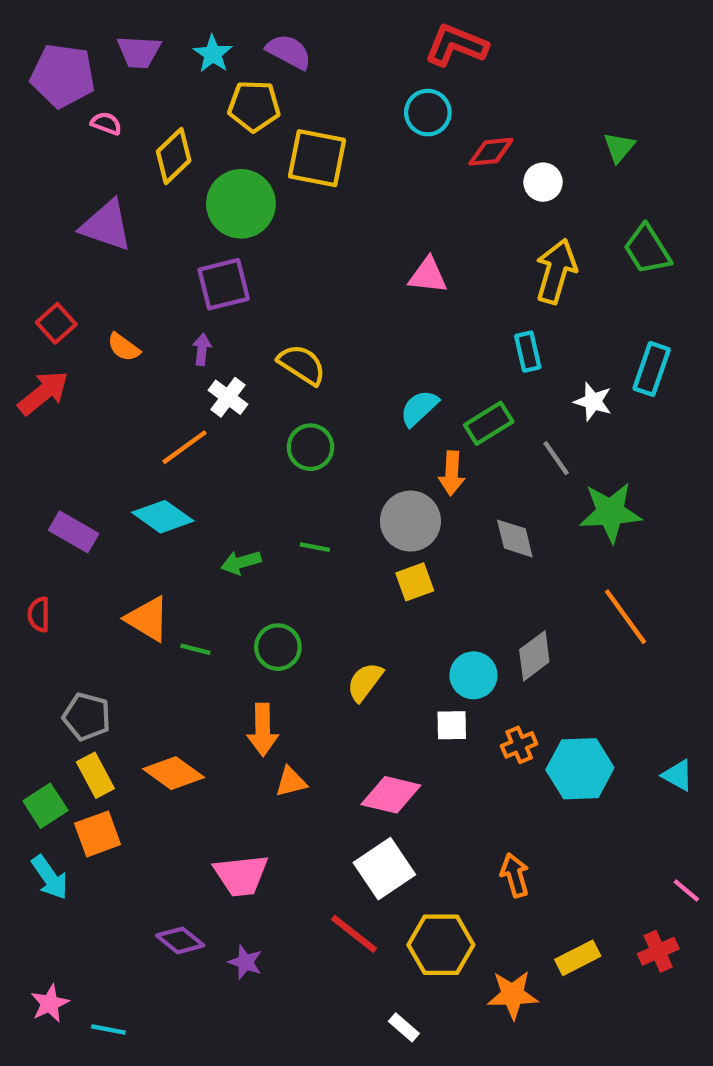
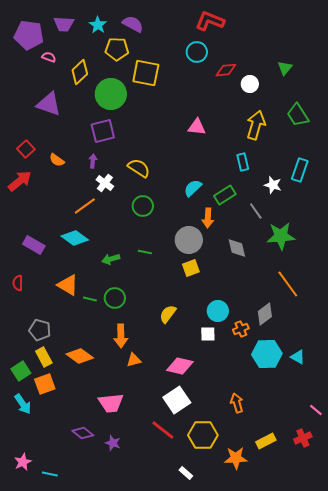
green circle: (278, 647) -> (115, 298), moved
gray diamond: (534, 656) -> (265, 314), moved
orange cross: (519, 745) -> (241, 329), moved
cyan triangle: (678, 775) -> (298, 357), moved

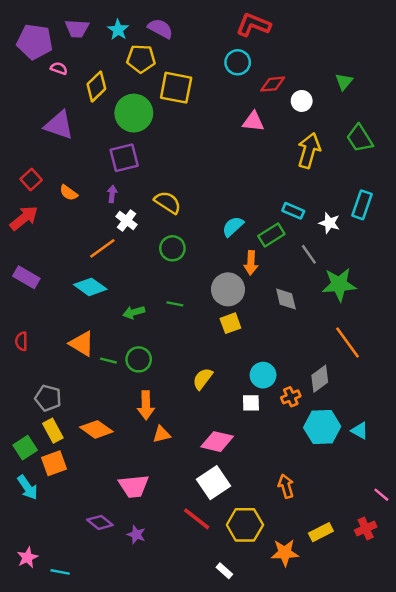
pink triangle: (197, 127) -> (253, 121), moved
cyan rectangle: (243, 162) -> (293, 211), moved, turned -54
purple rectangle: (34, 245) -> (26, 277), moved

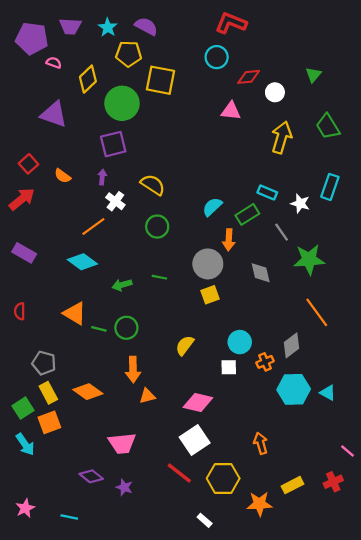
cyan line: (60, 572) -> (69, 517), moved

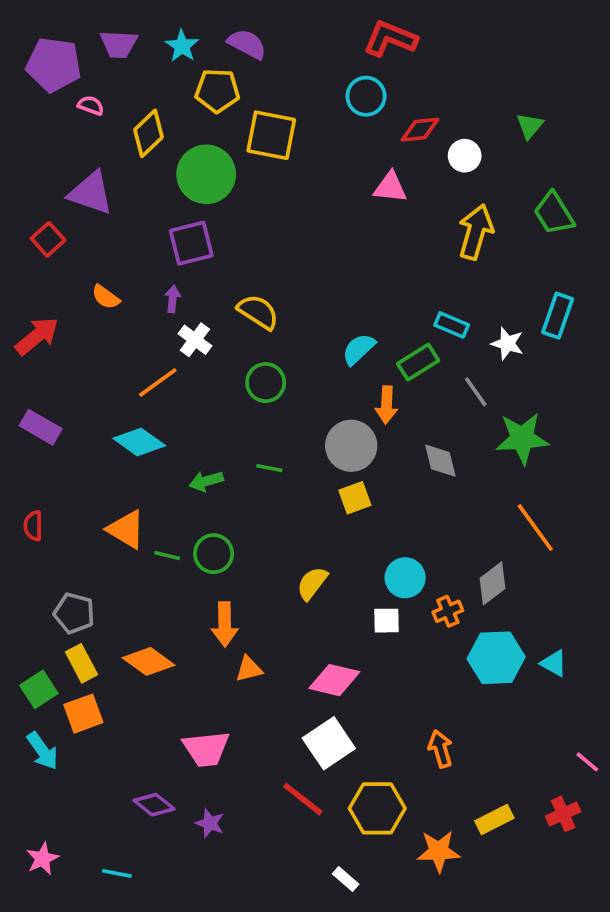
red square: (28, 164) -> (48, 239), moved

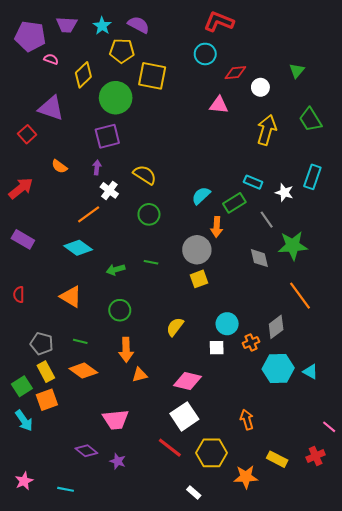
gray diamond: (440, 461) -> (259, 258), moved
green line: (167, 555) -> (80, 341), moved
yellow rectangle: (494, 820) -> (277, 459), turned 54

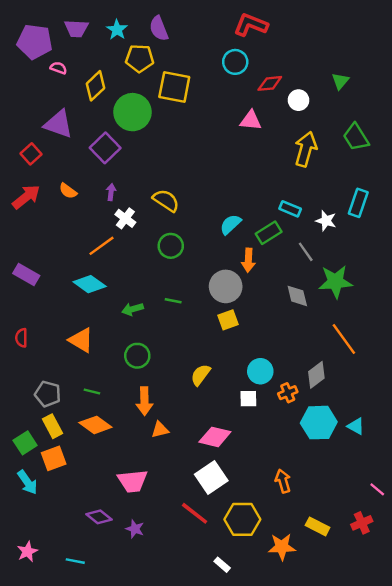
purple semicircle: (139, 25) -> (159, 28), turned -140
purple square: (107, 136) -> (105, 148), moved, turned -30
red arrow: (21, 188) -> (26, 197), moved

